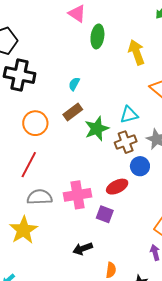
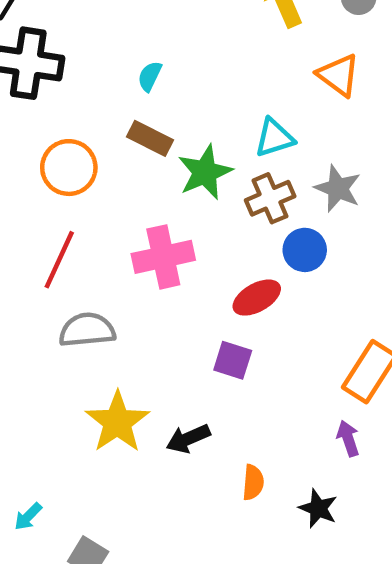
brown rectangle: (73, 112) -> (150, 138), turned 66
pink cross: (78, 195) -> (163, 257), moved
yellow star: (23, 230) -> (117, 422), moved

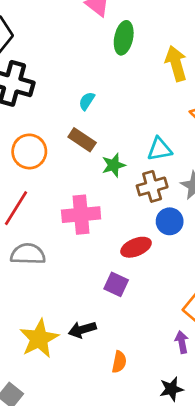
green star: (205, 172) -> (114, 165), size x0.7
yellow star: (117, 422) -> (39, 339), moved
black star: (318, 508) -> (171, 389), moved, turned 30

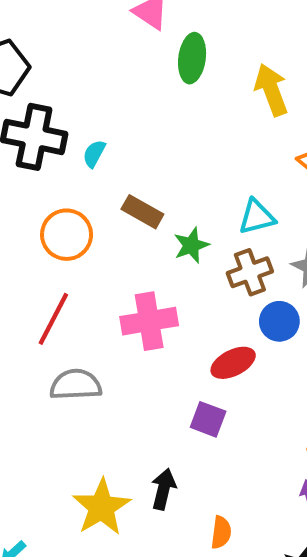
cyan semicircle: (87, 101) -> (94, 154), moved
black arrow: (82, 330) -> (163, 489), turned 124

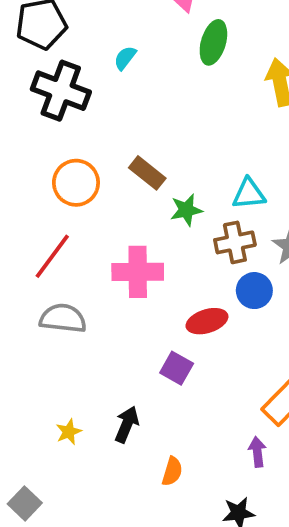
cyan semicircle: (94, 154) -> (125, 58), moved
yellow star: (102, 507) -> (69, 432), size x0.5

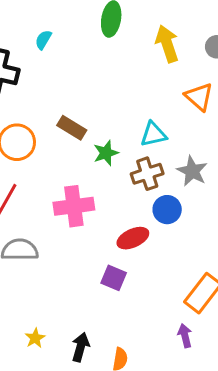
black arrow: (127, 424) -> (80, 347), moved

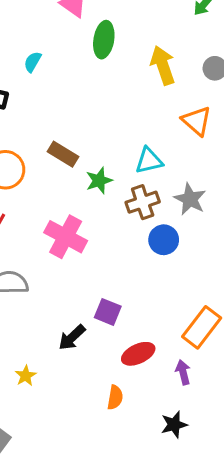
pink cross: (74, 206) -> (66, 237), turned 36
red ellipse: (133, 238) -> (138, 354), moved
black arrow: (80, 347) -> (72, 338), moved, turned -148

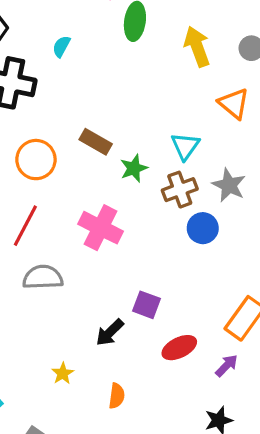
cyan triangle: (149, 161) -> (185, 146), turned -40
purple arrow: (183, 372) -> (227, 366), turned 60
orange semicircle: (115, 397) -> (117, 396), moved

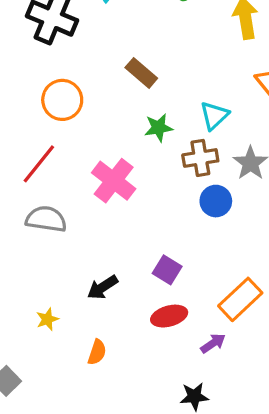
brown rectangle: (96, 142) -> (141, 73), moved
purple square: (146, 305) -> (167, 270), moved

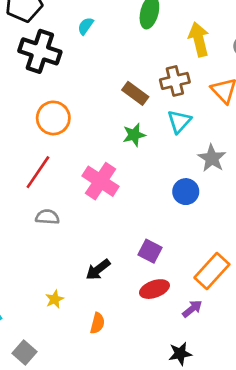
brown rectangle: (141, 73) -> (135, 93), moved
brown cross: (200, 158) -> (175, 81), moved
gray semicircle: (46, 219) -> (47, 217), size x0.7

